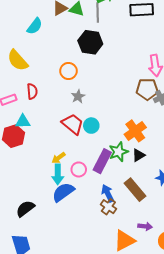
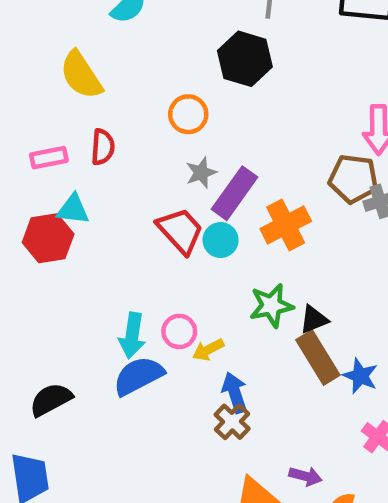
orange cross: (135, 131) -> (286, 225), moved
yellow arrow: (59, 158) -> (208, 350), moved
purple rectangle: (102, 161) -> (234, 193), moved
brown rectangle: (135, 190) -> (318, 358), moved

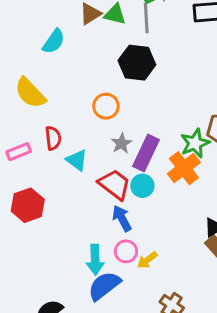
cyan triangle: (73, 209) -> (77, 160), moved, turned 40
green star: (271, 306) -> (195, 143), moved
blue arrow: (235, 393) -> (122, 218), moved

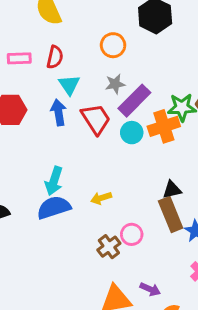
cyan circle: (142, 186) -> (132, 133), moved
blue arrow: (122, 218) -> (59, 112), moved
pink circle: (126, 251) -> (132, 234), moved

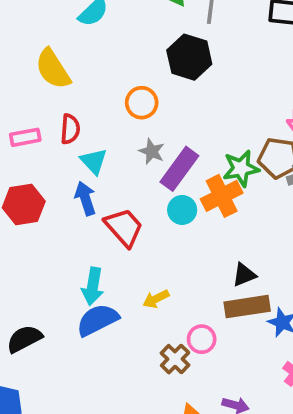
gray star: (115, 84) -> (152, 151), turned -30
red trapezoid: (96, 119) -> (124, 227), moved
brown rectangle: (171, 215) -> (247, 307), turned -68

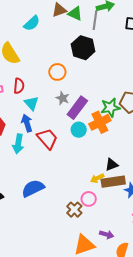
cyan arrow: (93, 286) -> (18, 144), moved
yellow arrow: (156, 299) -> (97, 178), moved

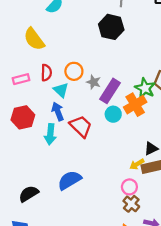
orange circle: (57, 72) -> (74, 71), moved
green star: (110, 108) -> (145, 88), turned -30
brown cross: (74, 210) -> (131, 204), moved

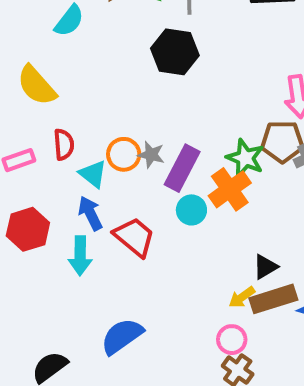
orange circle: (74, 71) -> (124, 154), moved

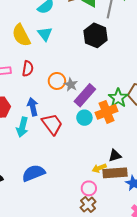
cyan triangle: (93, 174) -> (45, 34), moved

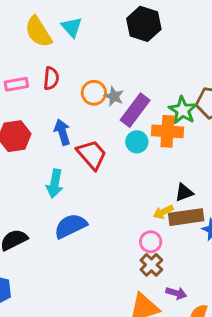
orange cross: (106, 112) -> (167, 131), turned 30
cyan arrow: (22, 127) -> (55, 184), moved

